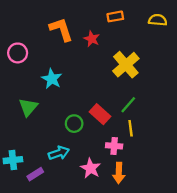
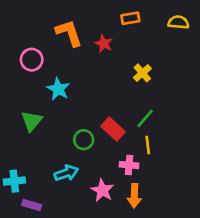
pink circle: (18, 53) -> (32, 60), moved
yellow cross: (126, 65) -> (142, 73), size x0.6
purple rectangle: (35, 174) -> (32, 205), moved, turned 49

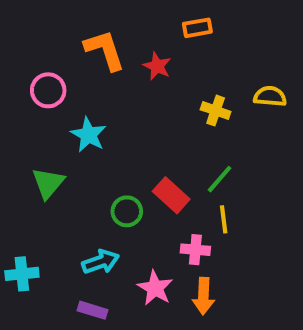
yellow semicircle: (178, 22) -> (270, 96), moved
yellow cross: (142, 73) -> (216, 111), turned -30
purple rectangle: (32, 205) -> (93, 310), moved

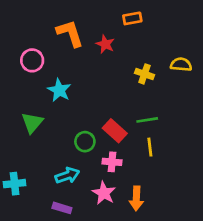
green line: (220, 179) -> (147, 120), turned 40
pink cross: (195, 250) -> (112, 162), moved

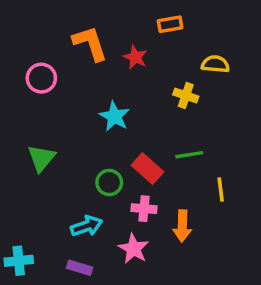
yellow semicircle: (181, 64) -> (215, 64), moved
cyan star: (59, 90) -> (114, 116), moved
yellow line: (150, 147) -> (221, 189), moved
cyan cross: (15, 184) -> (19, 261), moved
orange arrow: (136, 198) -> (182, 226), moved

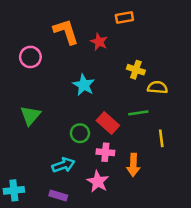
yellow semicircle: (215, 64) -> (157, 87), moved

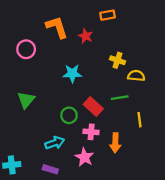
cyan star: (84, 85) -> (72, 73), turned -30

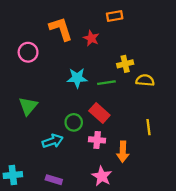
yellow cross: (117, 60) -> (125, 64), turned -32
green line: (120, 98) -> (106, 83), moved
cyan arrow: (55, 143) -> (53, 141), moved
pink star: (84, 157) -> (102, 176), moved

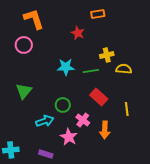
orange L-shape: (61, 29) -> (34, 19), moved
red rectangle: (99, 113) -> (99, 97), moved
pink cross: (97, 140) -> (83, 120), turned 32
pink star: (102, 176) -> (69, 137), moved

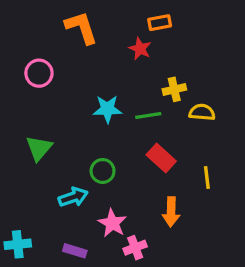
orange L-shape: (34, 19) -> (81, 28), moved
red star: (78, 33) -> (140, 49), moved
pink cross: (83, 120) -> (135, 248), moved, turned 32

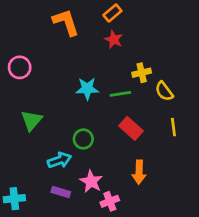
orange rectangle: (160, 23) -> (112, 13), moved, turned -30
pink circle: (39, 73) -> (20, 67), moved
yellow semicircle: (202, 112) -> (164, 91), turned -132
yellow line: (207, 177) -> (173, 127), moved
purple rectangle: (75, 251) -> (61, 192), moved

